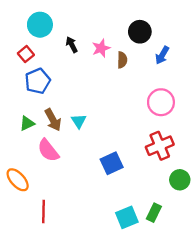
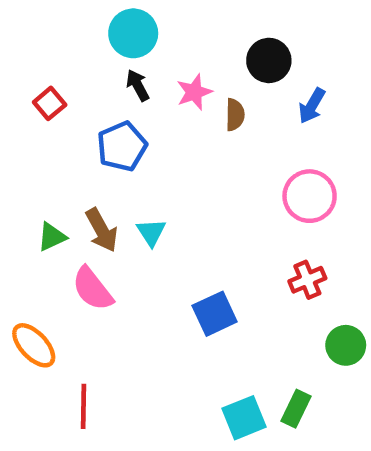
cyan circle: (40, 25) -> (133, 33), moved
blue pentagon: (38, 81) -> (122, 146), moved
red cross: (160, 146) -> (307, 280), size x0.7

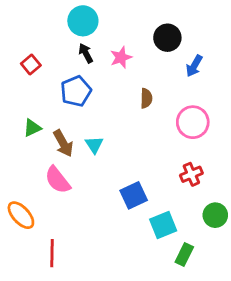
brown semicircle: (235, 115) -> (146, 98), moved
green triangle: (52, 237) -> (32, 128), moved
cyan square: (244, 418) -> (163, 225), moved

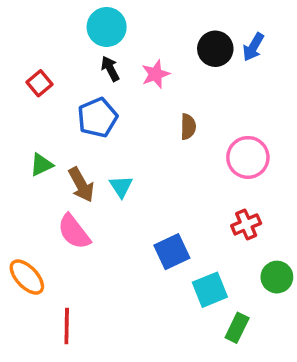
blue arrow: (194, 66) -> (253, 47), moved

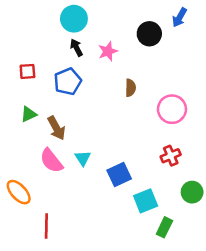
blue arrow: (253, 47) -> (179, 17), moved
red square: (40, 83) -> (27, 71), moved, turned 36
cyan triangle: (121, 186) -> (83, 158), moved

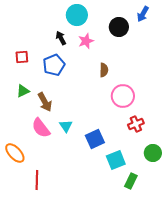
cyan circle: (74, 19) -> (77, 15), moved
pink circle: (172, 109) -> (123, 96), moved

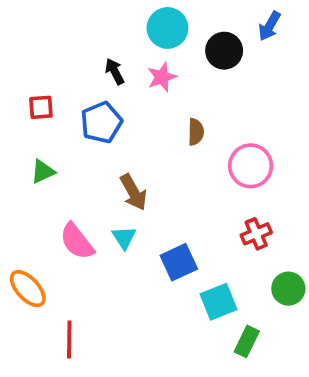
cyan circle: (77, 15) -> (167, 28), moved
pink circle: (123, 96) -> (251, 166), moved
brown arrow: (45, 102) -> (133, 192), moved

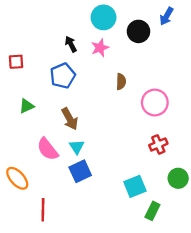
red square: (41, 107) -> (16, 62), moved
brown arrow: (133, 192) -> (70, 119), moved
blue square: (179, 262) -> (80, 171), moved

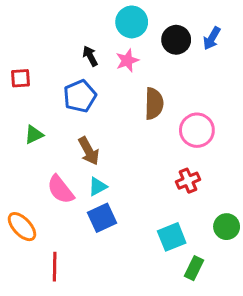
blue arrow: (166, 16) -> (212, 38), moved
brown semicircle: (121, 82) -> (154, 104), size x1.5
red cross: (158, 144) -> (188, 181), moved
cyan triangle: (77, 147) -> (98, 187), turned 35

